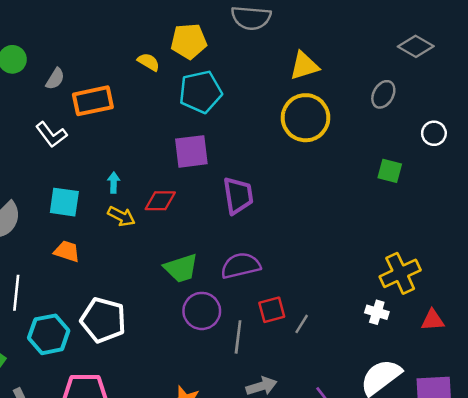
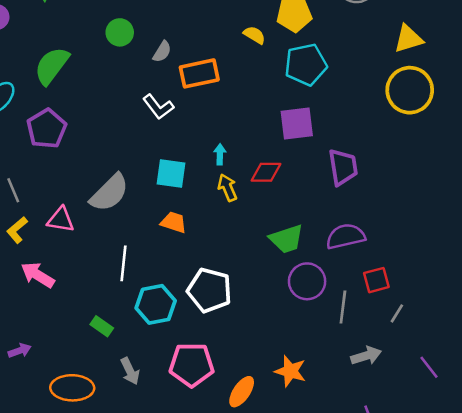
yellow arrow: (121, 216) -> (227, 188), turned -140
gray line: (302, 324) -> (397, 313), moved

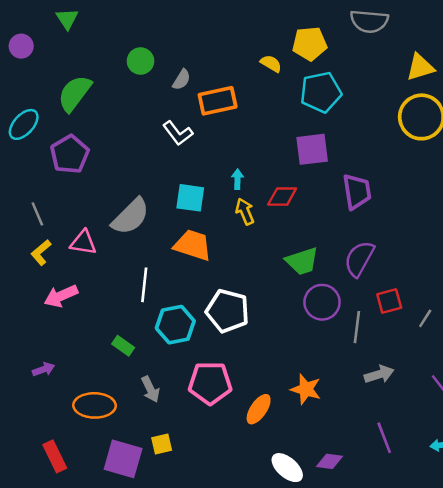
orange trapezoid: (174, 222) -> (193, 245), size x1.5
purple semicircle: (346, 236) -> (359, 259), turned -48
pink arrow: (38, 275) -> (61, 296), turned -56
gray line: (397, 313) -> (425, 318), moved

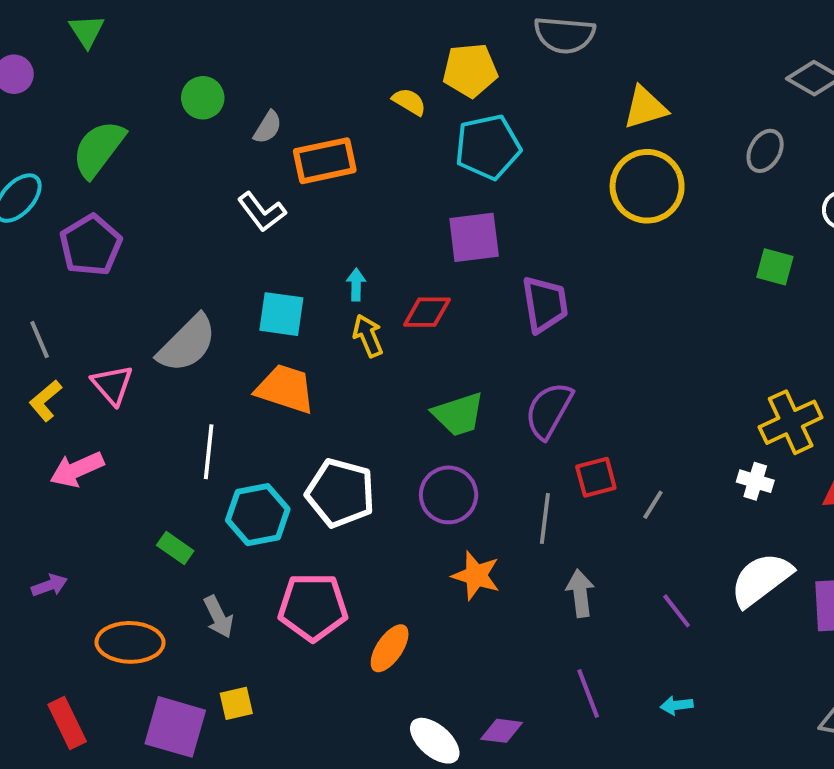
pink triangle: (83, 243) -> (112, 385), turned 40
purple circle: (322, 302) -> (449, 495), moved
gray arrow: (379, 374) -> (580, 593), turned -80
orange star: (306, 389) -> (476, 576), moved

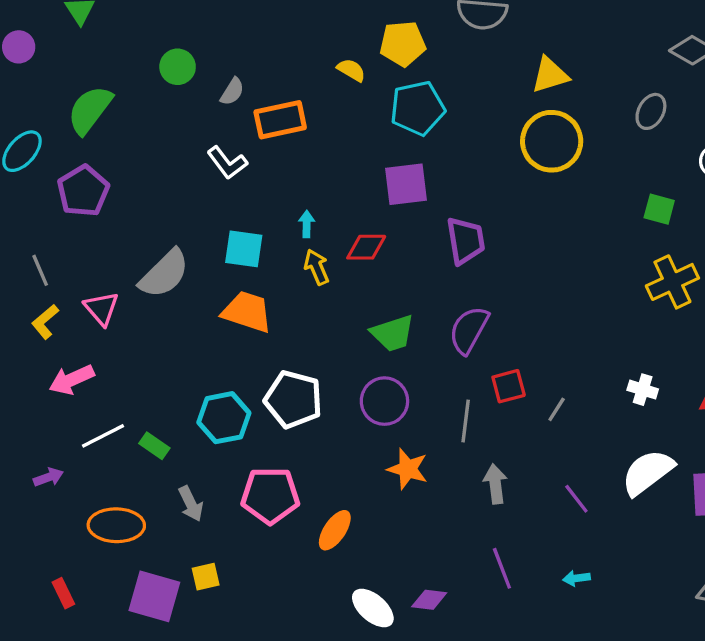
yellow cross: (791, 422) -> (672, 282), moved
white line: (209, 452) -> (103, 436), moved, turned 57
red rectangle: (67, 723) -> (63, 593), size x0.7

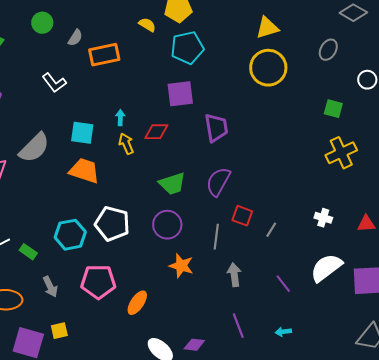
white L-shape: (227, 163) -> (54, 83), moved
red square: (509, 386) -> (242, 216), turned 35

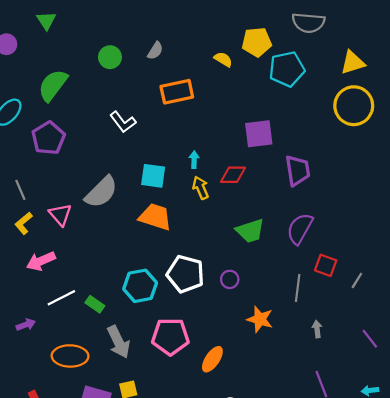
gray semicircle: (75, 38) -> (155, 51), moved
cyan pentagon: (187, 48) -> (287, 69), moved
purple circle: (167, 225) -> (230, 279), moved, size x0.6
gray arrow: (234, 275) -> (317, 329), size x0.7
gray arrow: (50, 287) -> (119, 342), size x1.4

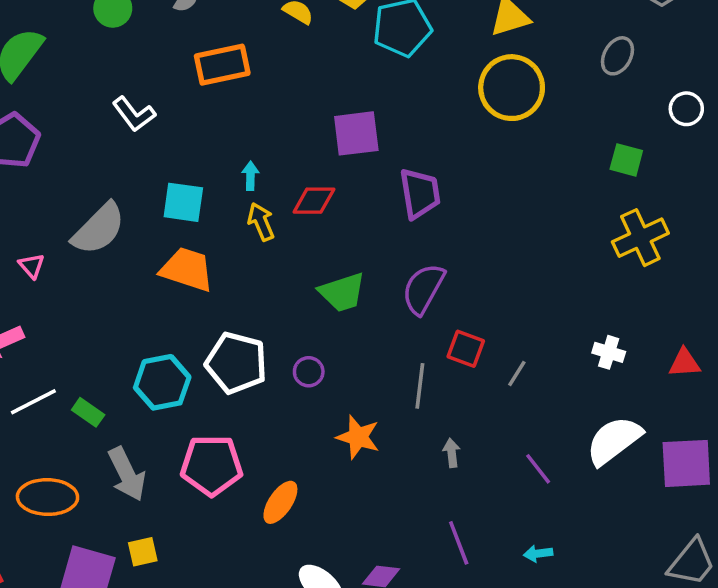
pink triangle: (60, 215) -> (32, 266), size x0.7

